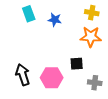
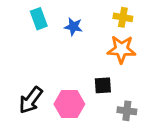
black arrow: (23, 75) -> (31, 100), turned -125

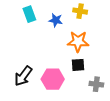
yellow cross: (123, 17) -> (80, 11), moved
orange star: (122, 49) -> (78, 42), moved

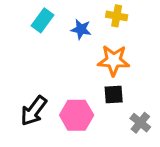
cyan rectangle: (29, 14) -> (43, 20), turned 56
gray cross: (96, 84) -> (140, 123), turned 32

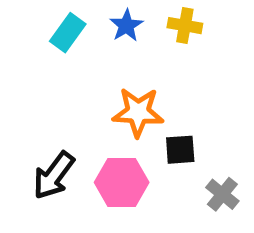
blue star: (81, 29) -> (126, 26), moved, turned 30
orange star: (114, 60) -> (138, 112), moved

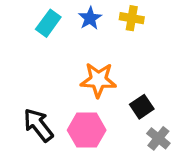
black square: (180, 150) -> (142, 107), moved, turned -30
black arrow: (54, 175) -> (38, 125), turned 105

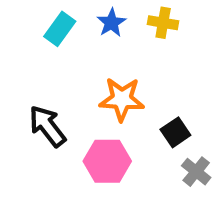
black arrow: (38, 125) -> (47, 126), moved

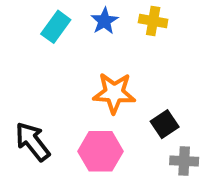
black arrow: (47, 126) -> (32, 142), moved
gray cross: (196, 172) -> (184, 161), turned -36

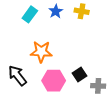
orange star: (114, 93) -> (41, 52), moved
black square: (165, 124) -> (80, 74), moved

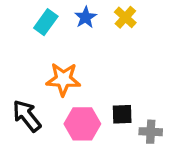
yellow cross: (82, 11) -> (125, 17), turned 32
black square: (80, 74) -> (122, 114), turned 32

